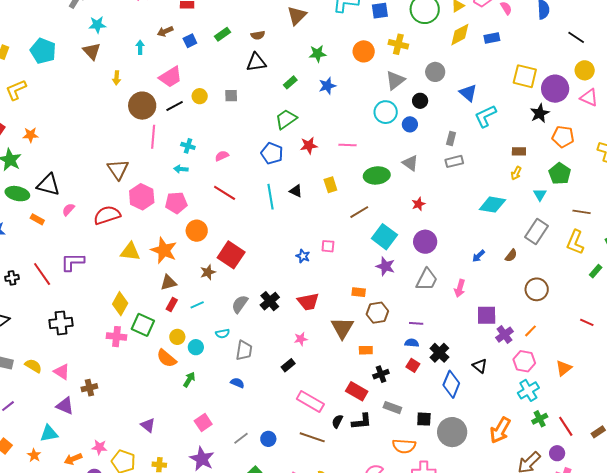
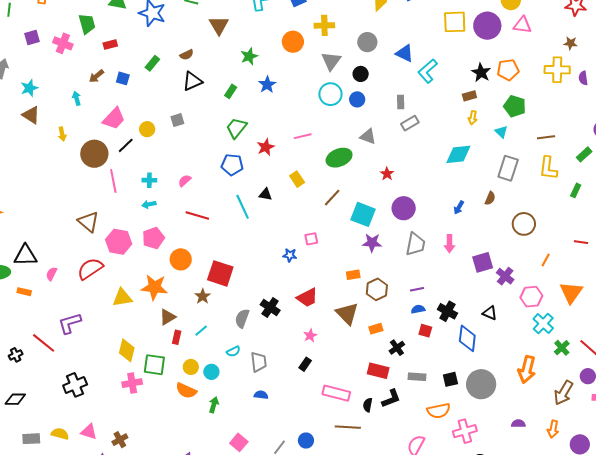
blue square: (190, 41) -> (123, 78), turned -32
black star: (540, 113) -> (481, 73), moved
orange line: (531, 331) -> (546, 260), moved
orange triangle: (564, 368) -> (571, 292), size x1.4

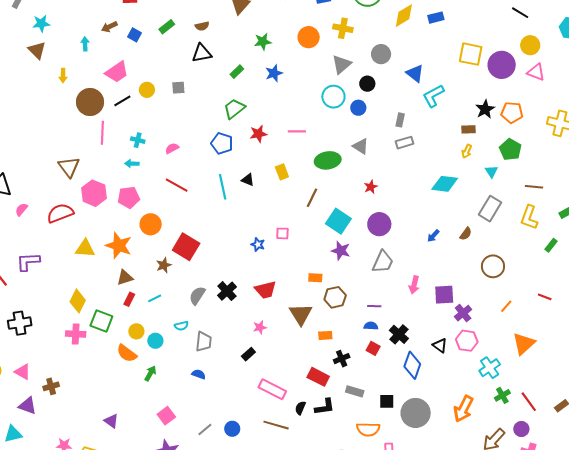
brown line: (332, 198) -> (312, 198), turned -30
pink arrow: (449, 244) -> (414, 285), moved
pink hexagon: (531, 297) -> (467, 341), moved

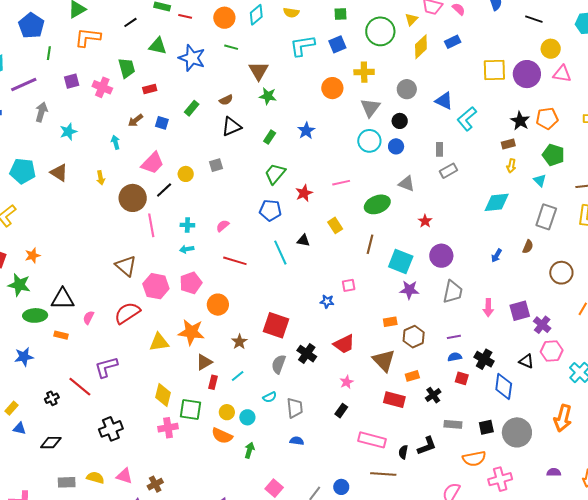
green star: (263, 42) -> (268, 96), moved, turned 30
brown triangle: (37, 50) -> (59, 173), moved
red square: (186, 247) -> (276, 325), moved
red rectangle: (318, 377) -> (394, 400), moved

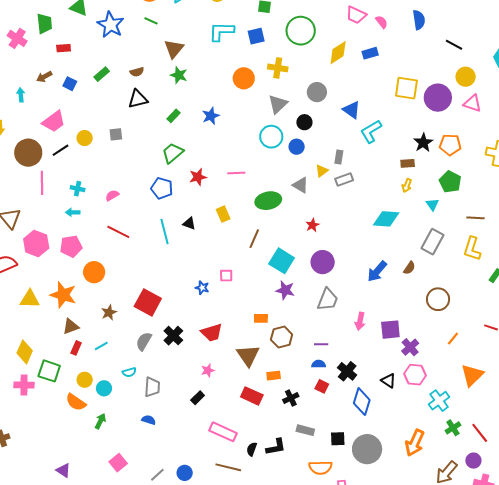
yellow triangle: (411, 19) -> (322, 171), moved
blue arrow: (497, 256) -> (377, 271), size x1.6

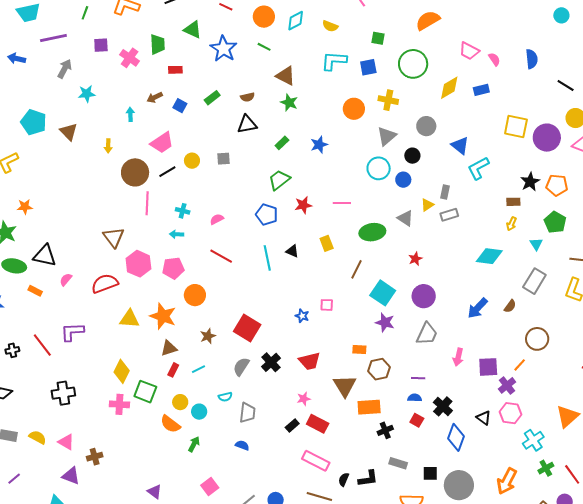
brown triangle: (174, 49) -> (286, 76), turned -45
orange line: (453, 339) -> (520, 365), moved
orange rectangle: (274, 376) -> (369, 407), size x1.6
red rectangle: (252, 396) -> (318, 424), moved

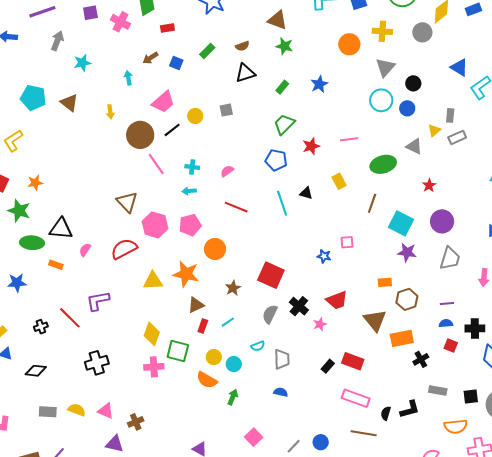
gray circle: (426, 126) -> (422, 32), moved
pink line: (147, 203) -> (156, 164), turned -30
pink star: (304, 399) -> (320, 324), moved
black cross: (443, 406) -> (475, 328), turned -36

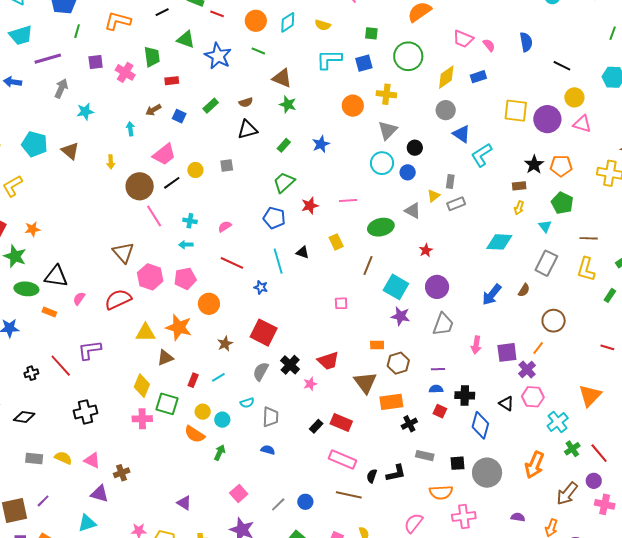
gray circle: (422, 32) -> (446, 110), moved
blue star: (324, 256) -> (261, 287), moved
brown triangle: (196, 305) -> (165, 358), moved

